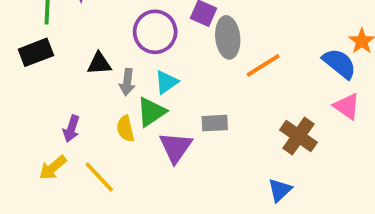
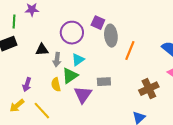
orange line: (263, 65) -> (130, 51), turned -36
brown cross: (298, 136) -> (149, 89), turned 30

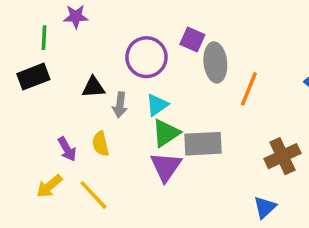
green triangle: (70, 76) -> (166, 133), moved
gray rectangle: (104, 82) -> (203, 144), size x1.5
purple arrow: (27, 85) -> (67, 149), turned -48
yellow semicircle: (56, 85) -> (101, 144), moved

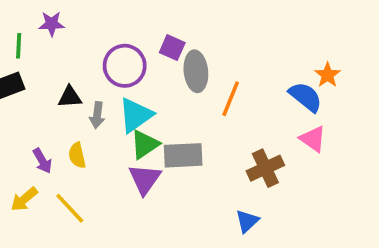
cyan triangle: (157, 105) -> (136, 115), size x1.5

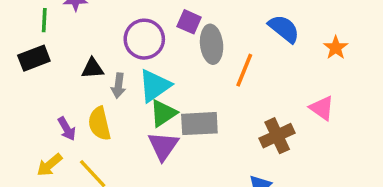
blue semicircle: (306, 97) -> (284, 29), moved
yellow semicircle: (77, 155) -> (99, 124), size x1.4

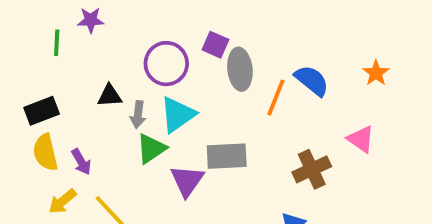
blue semicircle: (284, 29) -> (312, 81), moved
black rectangle: (34, 58) -> (42, 111), moved
green triangle: (163, 113) -> (151, 149), moved
yellow semicircle: (99, 124) -> (45, 152), moved

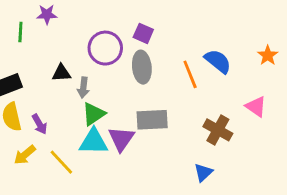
gray ellipse: (240, 69) -> (142, 67), moved
orange line: (276, 98) -> (190, 74), turned -44
cyan triangle: (178, 115) -> (94, 142), moved, turned 36
brown cross: (312, 169) -> (218, 130), turned -36

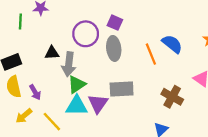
gray arrow: (83, 88) -> (69, 64), size x1.5

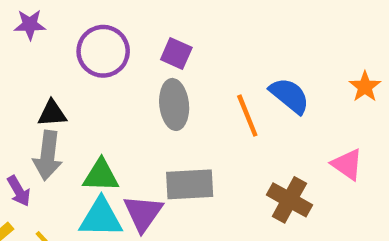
purple circle: (86, 34) -> (103, 51), moved
gray arrow: (69, 64) -> (48, 156), moved
green triangle: (77, 84) -> (101, 175), turned 36

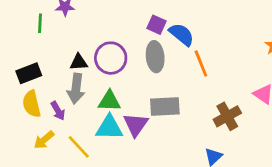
purple circle: (103, 51) -> (111, 58), moved
blue semicircle: (289, 96) -> (181, 34), moved
brown cross: (289, 200) -> (227, 116), turned 32

